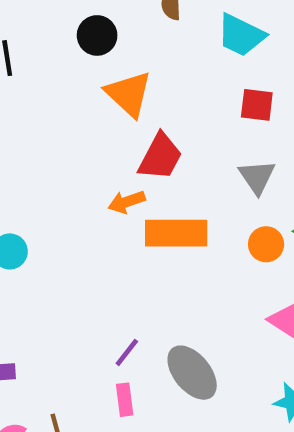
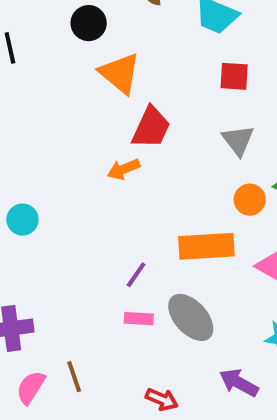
orange rectangle: (176, 233) -> (206, 246), moved
purple line: (127, 352) -> (136, 275), moved
pink rectangle: (125, 400) -> (139, 319), moved, turned -76

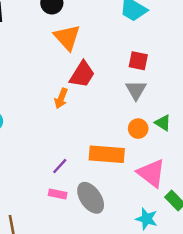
red square: (234, 76) -> (138, 61), moved
orange arrow: (124, 169) -> (61, 98), turned -54

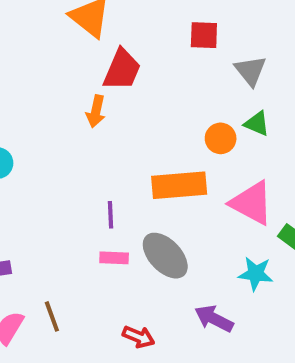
gray triangle: (136, 90) -> (250, 71), moved
purple line: (60, 166) -> (110, 215), turned -36

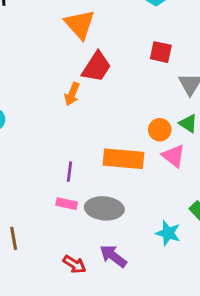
pink triangle: (252, 203) -> (174, 156), moved, size x0.7
gray ellipse: (165, 256) -> (104, 208), turned -51
purple arrow: (214, 319) -> (113, 256), moved

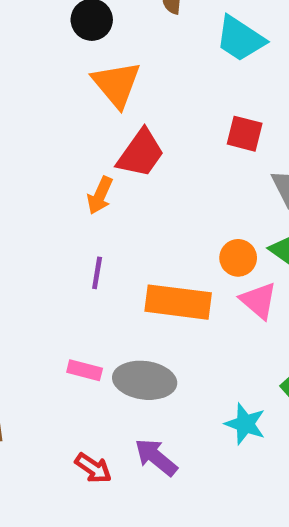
purple line: (69, 172) -> (97, 273), moved

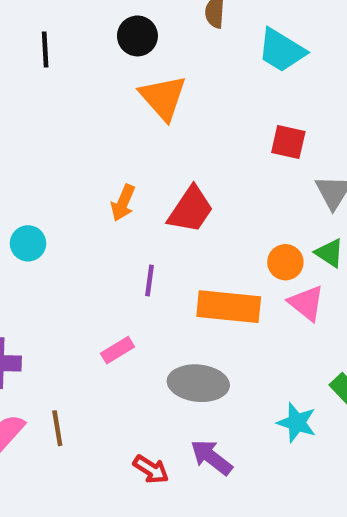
red trapezoid: (141, 153) -> (191, 210), moved
orange arrow: (100, 195) -> (123, 203), moved
pink rectangle: (85, 370) -> (117, 350), moved, turned -44

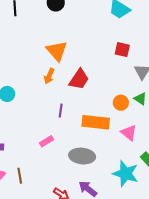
orange triangle: (163, 98) -> (57, 51), moved
pink triangle: (306, 303) -> (129, 133), moved
cyan star: (297, 423) -> (126, 174), size x1.5

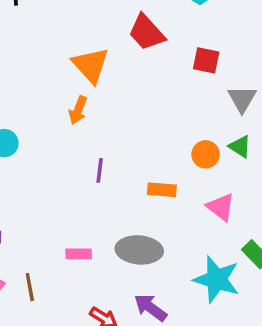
red trapezoid: (79, 79) -> (146, 32), moved, turned 105
orange rectangle: (96, 122) -> (162, 190), size x0.6
pink rectangle: (46, 141) -> (79, 254), moved, turned 32

